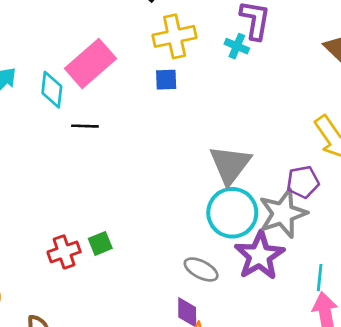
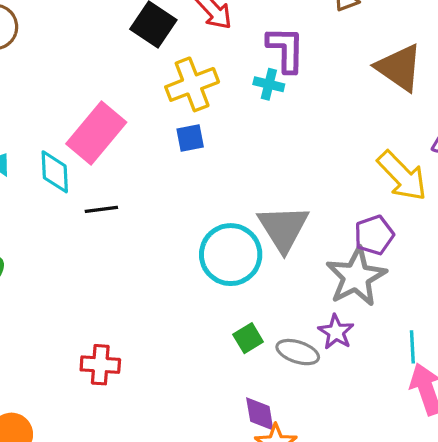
cyan circle: (232, 213) -> (231, 255), moved
green square: (100, 243) -> (248, 338), moved
red cross: (64, 252) -> (100, 365), turned 32
purple star: (259, 256) -> (336, 332), size x0.6
gray ellipse: (201, 269) -> (298, 352), moved

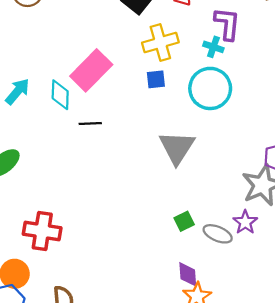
gray triangle: (283, 228) -> (177, 147), moved
cyan circle: (231, 255) -> (210, 88), moved
red cross: (100, 365) -> (42, 231), moved, size x1.4

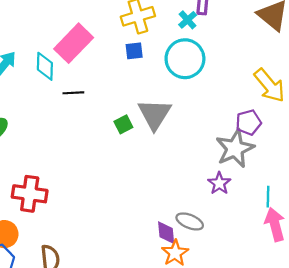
cyan cross: (213, 47) -> (188, 20), turned 30
green square: (184, 221) -> (123, 124), moved
gray ellipse: (218, 234) -> (190, 221), moved

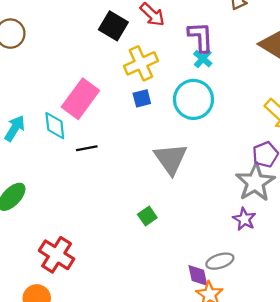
cyan cross: (188, 20) -> (203, 59), moved
green square: (123, 124) -> (147, 216), moved
red cross: (30, 194) -> (57, 255), turned 32
gray ellipse: (190, 221) -> (220, 261), turned -32

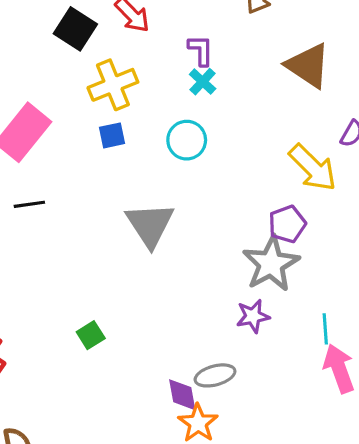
purple L-shape: (201, 37) -> (201, 50), size x0.7
cyan circle: (194, 99) -> (187, 140), size x0.7
green square: (147, 216) -> (91, 335), moved
purple star: (244, 219) -> (253, 316), turned 30

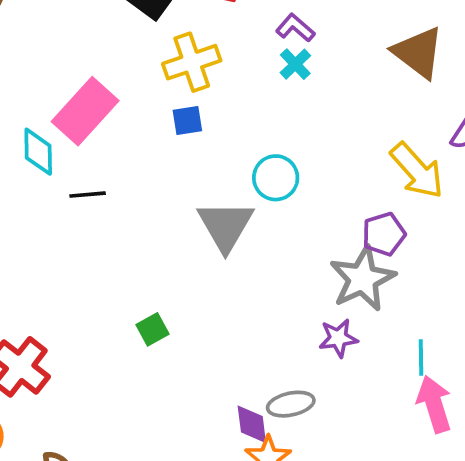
purple L-shape: (201, 50) -> (295, 28), turned -52
cyan circle: (187, 140) -> (276, 178), moved
green square: (91, 335) -> (153, 329), moved

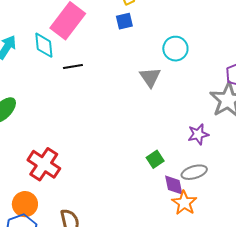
gray triangle: (225, 226) -> (150, 77), size x0.7
green square: (153, 329) -> (155, 159), moved
purple star: (338, 338) -> (198, 134), moved

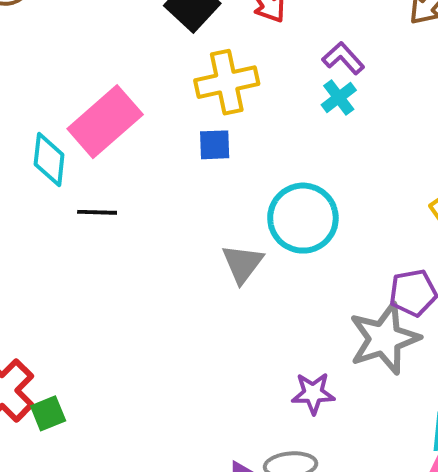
cyan circle: (175, 49) -> (303, 218), size x1.4
green square: (155, 159) -> (48, 413), moved

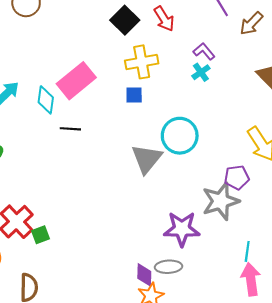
gray triangle: (242, 264) -> (147, 159), size x1.4
purple star: (313, 393) -> (182, 229), size x1.6

